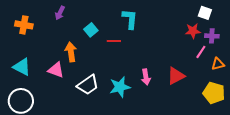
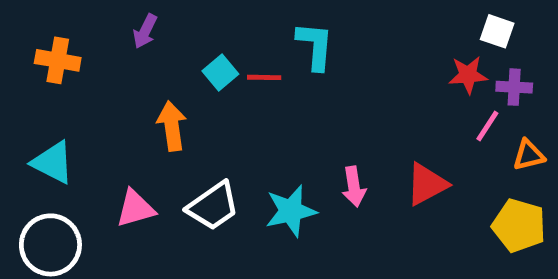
red line: (114, 41) -> (264, 77), moved
pink triangle: (56, 70) -> (135, 208), moved, turned -36

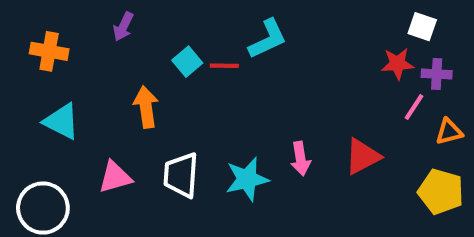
cyan L-shape: (315, 46) -> (268, 39), turned 60
cyan triangle: (53, 162) -> (61, 121), moved
white trapezoid: (213, 206) -> (181, 175), turned 129

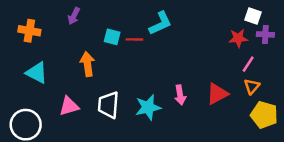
cyan square: (187, 62) -> (112, 37), turned -35
purple cross: (437, 74) -> (265, 34), moved
orange triangle: (449, 132) -> (252, 86), moved, turned -35

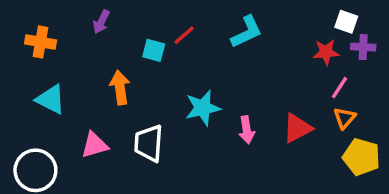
cyan L-shape: (160, 23) -> (247, 32), moved
red line: (134, 39) -> (184, 35), moved, turned -42
cyan star: (148, 107) -> (203, 108), moved

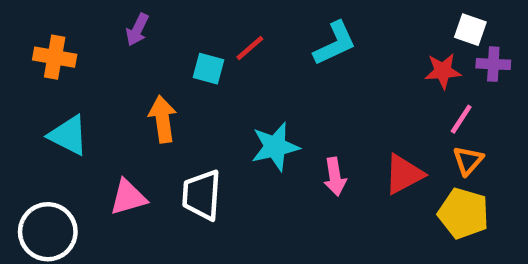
yellow pentagon: (361, 157) -> (463, 213), moved

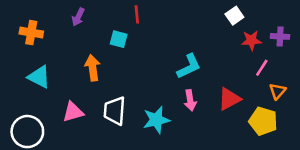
white square: (470, 30) -> (234, 16), moved, turned 36
cyan L-shape: (335, 43) -> (189, 66), moved
red line: (250, 48) -> (137, 14), moved, turned -54
cyan star: (275, 147) -> (156, 120), moved
orange triangle: (468, 161) -> (277, 91), moved

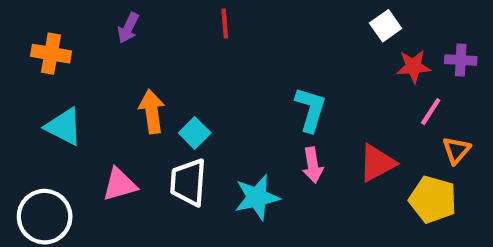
cyan square: (119, 39) -> (195, 133), moved, turned 30
cyan L-shape: (189, 66) -> (311, 109), turned -48

